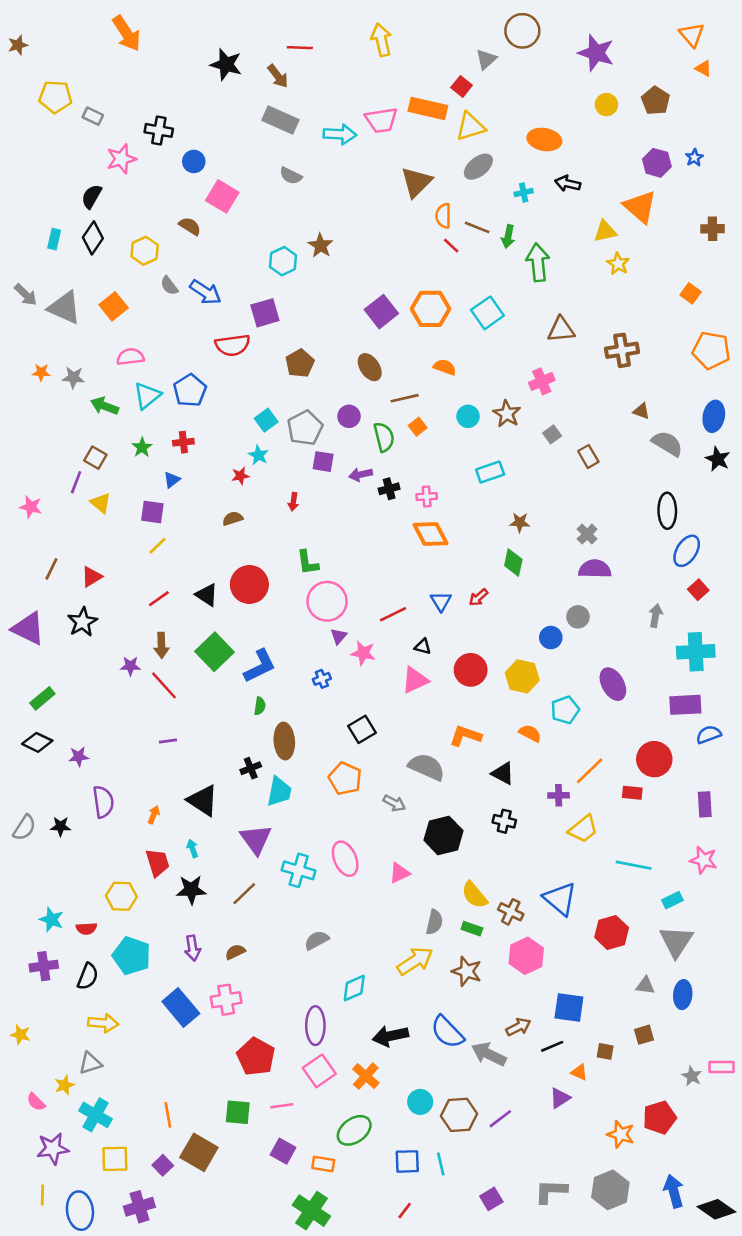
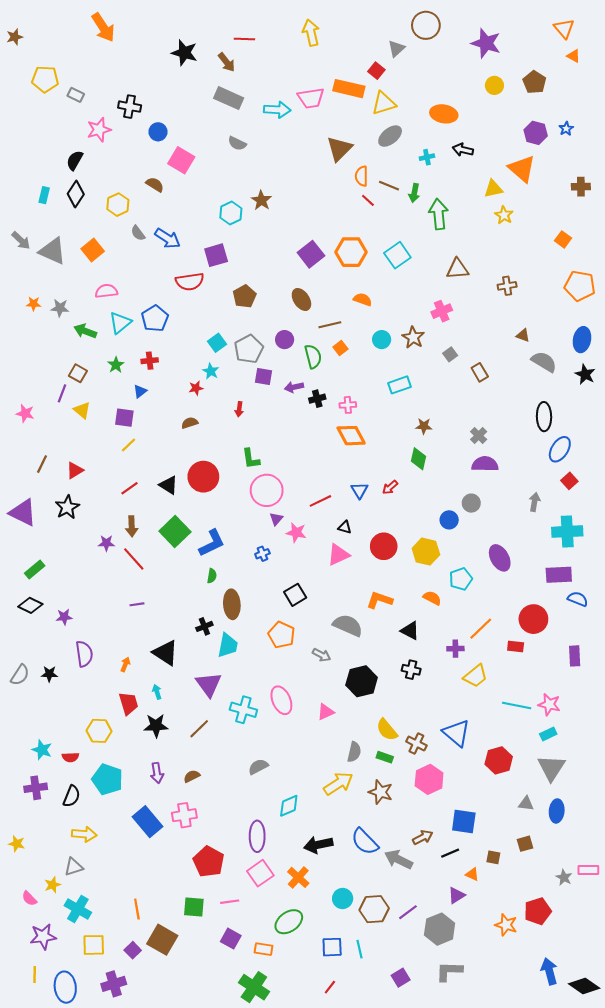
brown cross: (622, 350) -> (507, 286), size x0.7
blue semicircle: (709, 735) -> (578, 599), turned 42
pink star: (703, 860) -> (549, 704), moved
gray hexagon: (610, 1190) -> (440, 929), moved

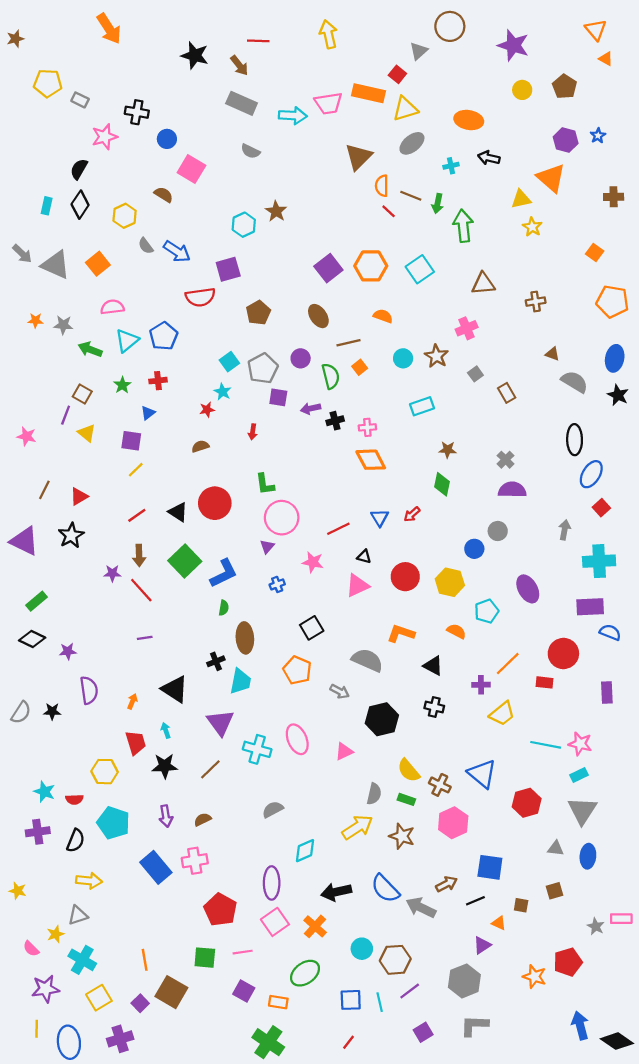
purple triangle: (276, 519) -> (267, 547), moved
purple line: (408, 912) -> (410, 991), moved
yellow square: (94, 945) -> (99, 998), turned -30

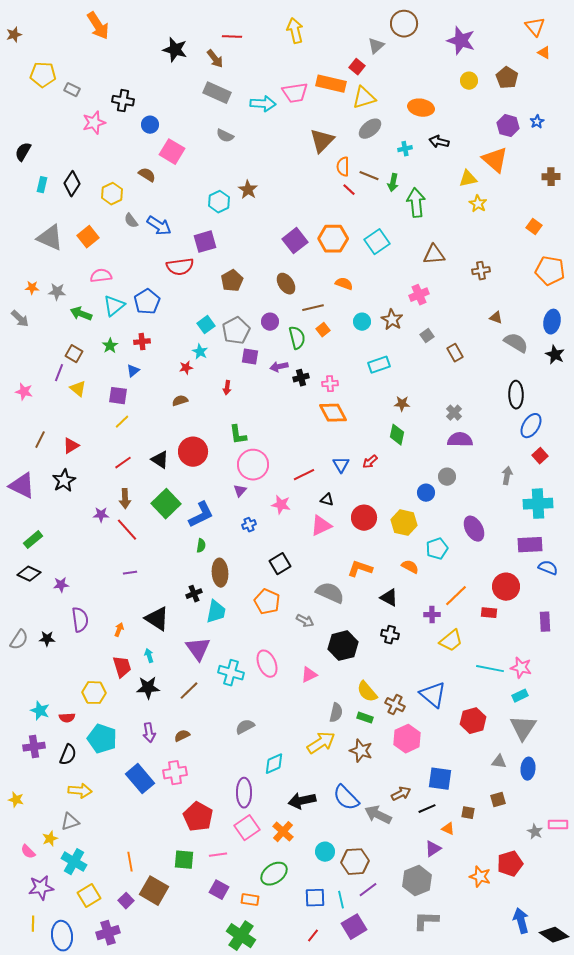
black semicircle: (79, 169) -> (23, 152), moved
gray arrow: (22, 254) -> (20, 319), moved
purple square: (423, 1032) -> (354, 927), moved, size x1.4

